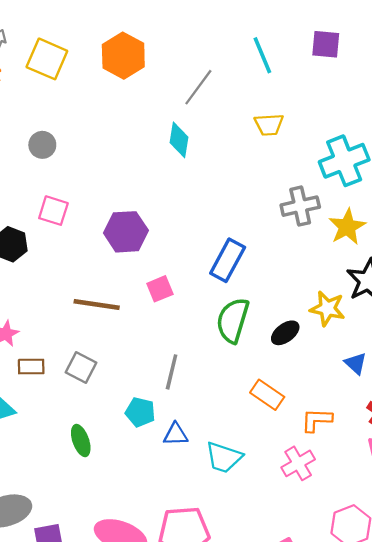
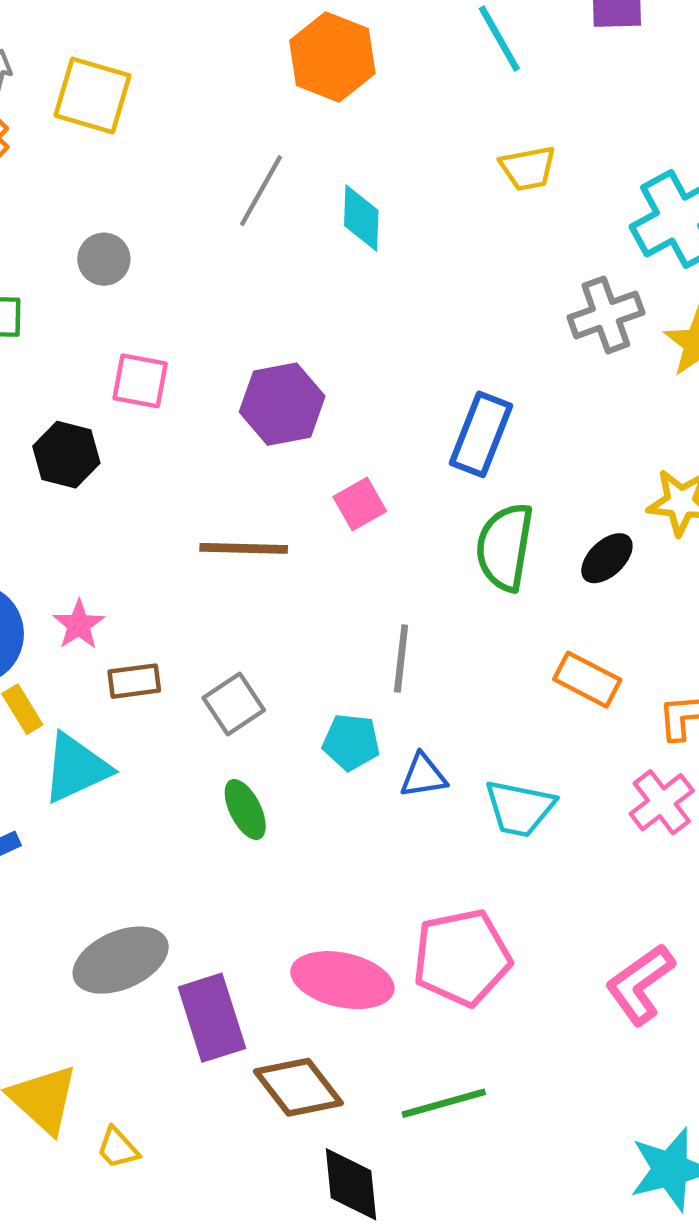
orange hexagon: (123, 56) -> (332, 57), moved
gray line: (198, 87) -> (261, 191), moved
gray square: (81, 367) -> (234, 704), moved, turned 36

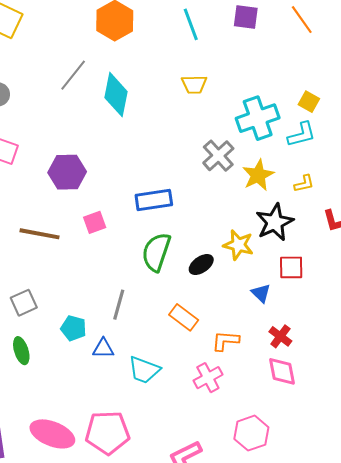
cyan diamond: (361, 218) -> (116, 95), size x1.4
gray cross: (606, 315) -> (218, 156), turned -32
blue rectangle: (481, 434) -> (154, 200), turned 51
gray line: (401, 659) -> (119, 305), moved

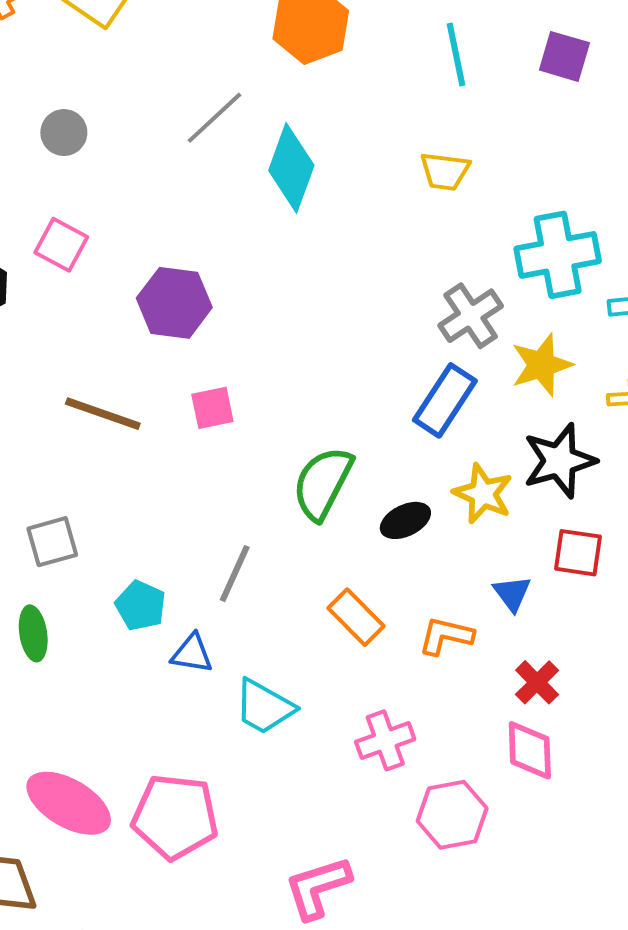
blue rectangle: (154, 200) -> (445, 400), moved, turned -57
orange L-shape: (225, 341) -> (446, 636), moved
pink hexagon: (251, 433) -> (452, 815), moved

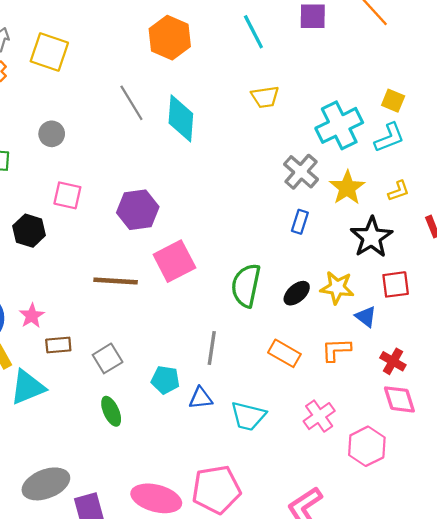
gray line: (215, 118) -> (131, 103), turned -63
blue rectangle: (445, 400) -> (300, 222), size x0.6
pink square: (212, 408) -> (174, 261), size x1.6
yellow star: (483, 494) -> (337, 288), moved

